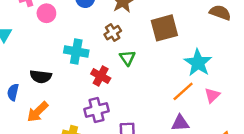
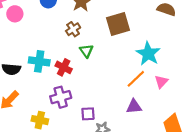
cyan cross: (76, 51) -> (39, 61), moved

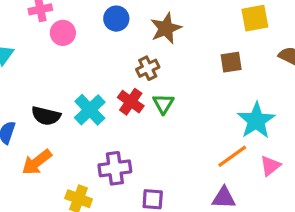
brown square: (118, 24) -> (231, 62), moved, size x0.6
cyan cross: (39, 61) -> (90, 110), turned 30
red cross: (64, 67) -> (131, 102), moved

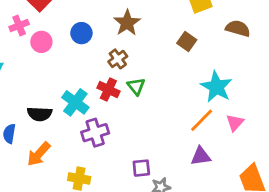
blue circle: (116, 19) -> (81, 33), moved
brown square: (231, 62) -> (187, 41), turned -36
purple cross: (115, 168) -> (95, 133), moved

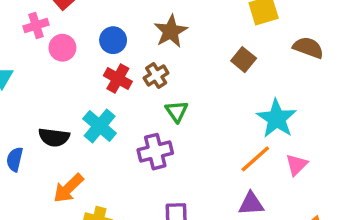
red cross: (108, 90) -> (118, 79), moved
purple cross: (95, 133) -> (155, 152), moved
orange arrow: (39, 154) -> (68, 188), moved

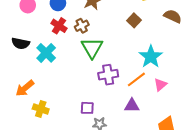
green triangle: (177, 111) -> (92, 48), size x1.6
black semicircle: (54, 137) -> (21, 43), moved
purple cross: (155, 152) -> (108, 75), moved

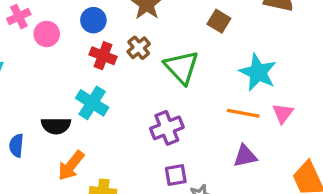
black semicircle: (21, 43) -> (56, 126), moved
green triangle: (92, 48) -> (182, 67), moved
purple cross: (108, 75) -> (167, 128), moved
orange line: (136, 79) -> (243, 113), turned 60

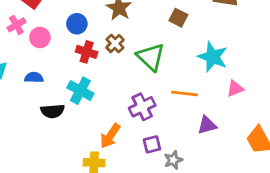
orange line: (243, 113) -> (185, 94), moved
pink triangle: (283, 113) -> (235, 89), turned 36
blue semicircle: (16, 145) -> (34, 78), moved, turned 90
orange arrow: (71, 166) -> (110, 136), moved

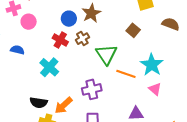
blue circle: (77, 24) -> (69, 19), moved
pink triangle: (235, 89) -> (155, 89), moved, turned 48
orange line: (185, 94) -> (126, 74), moved
black semicircle: (53, 111) -> (39, 103), moved

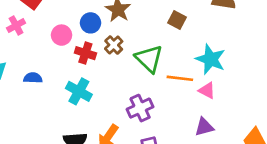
pink circle: (29, 22) -> (62, 35), moved
pink triangle: (155, 89) -> (207, 91), moved

